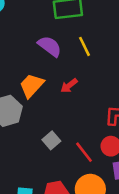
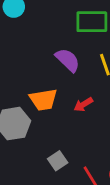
orange trapezoid: (32, 86) -> (43, 100), turned -148

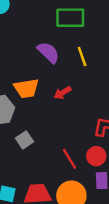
gray square: (58, 161) -> (24, 140), moved

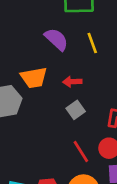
red arrow: (63, 93) -> (72, 82), turned 30
gray square: (24, 140) -> (76, 110), moved

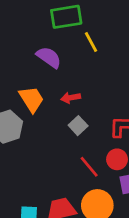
yellow line: (92, 43) -> (91, 42), moved
orange trapezoid: (34, 78) -> (31, 99), turned -104

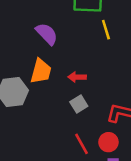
purple semicircle: (49, 57) -> (47, 34), moved
orange trapezoid: (31, 99) -> (41, 71), turned 36

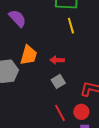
yellow line: (106, 30) -> (71, 26), moved
purple semicircle: (47, 34) -> (17, 18), moved

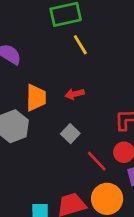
gray square: (58, 81) -> (70, 134), moved

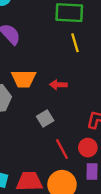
orange trapezoid: (36, 98) -> (24, 79), turned 75

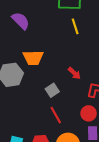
red arrow: (58, 85) -> (74, 73), moved, turned -136
red line: (62, 149) -> (56, 115), moved

